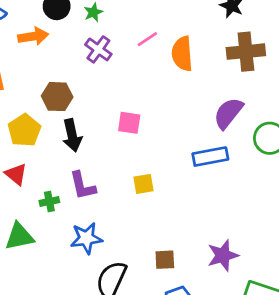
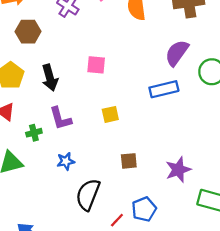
brown hexagon: (57, 97) -> (28, 32), moved
blue star: (86, 238) -> (66, 161), size x0.7
brown square: (165, 260) -> (129, 161), moved

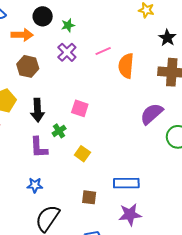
blue rectangle: (164, 89) -> (126, 183), moved
yellow square: (110, 114) -> (82, 154), turned 35
green cross: (34, 133) -> (59, 131), moved, turned -32

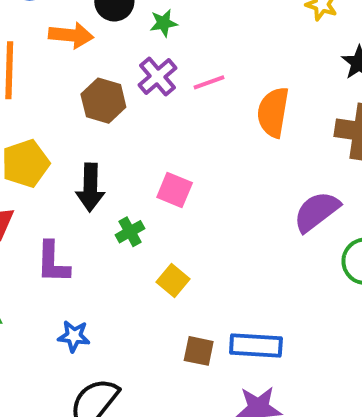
pink line: (103, 51) -> (209, 82), moved
brown hexagon: (28, 66) -> (103, 101), moved
purple L-shape: (39, 147) -> (53, 262), moved
brown square: (89, 197) -> (199, 351), moved

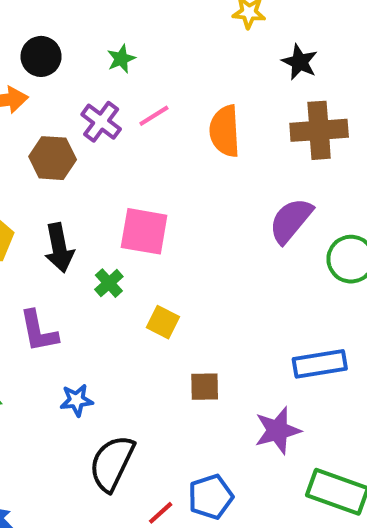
green star: (164, 23) -> (121, 59), moved
pink square: (175, 190) -> (144, 231), size x1.4
blue rectangle: (256, 346) -> (320, 364), moved

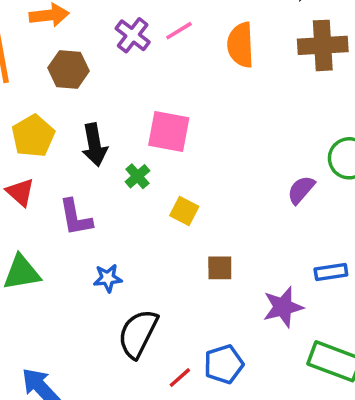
brown hexagon: (53, 158) -> (69, 69), moved
purple semicircle: (291, 220) -> (301, 190), moved, size x0.7
blue rectangle: (320, 364) -> (331, 272), moved, size x0.7

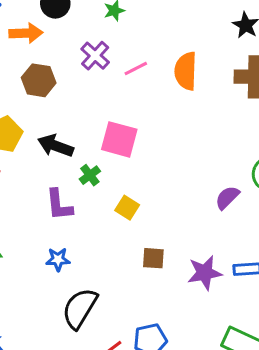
pink line: (179, 31) -> (136, 69), moved
black arrow: (94, 145) -> (56, 146), turned 116
purple L-shape: (76, 217) -> (59, 205), moved
purple star: (283, 307) -> (205, 273), moved

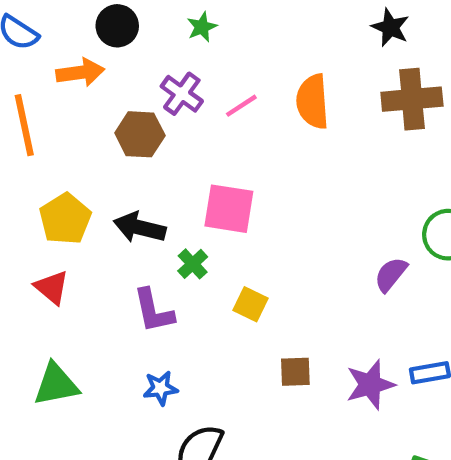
brown hexagon: (39, 80) -> (140, 134), moved

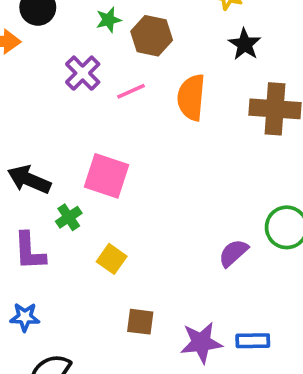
black star: (390, 27) -> (245, 44), moved
brown hexagon: (140, 134) -> (152, 36), moved

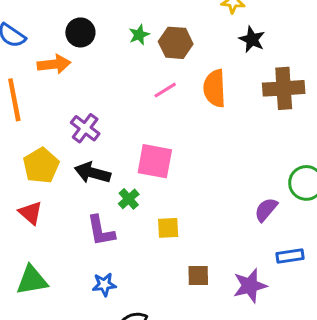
purple cross: (83, 73) -> (85, 128), moved
yellow square: (112, 259) -> (168, 228), turned -30
blue rectangle: (253, 341) -> (290, 256), moved

